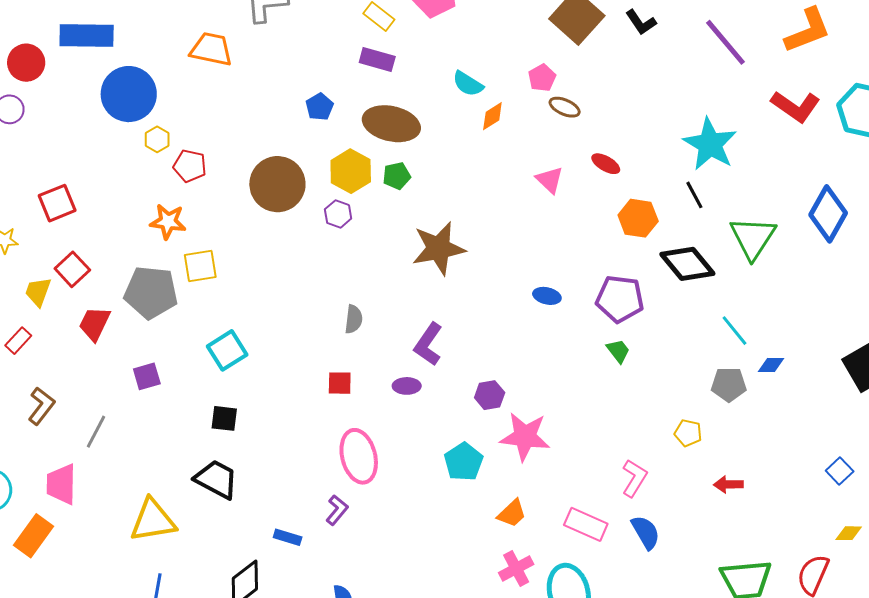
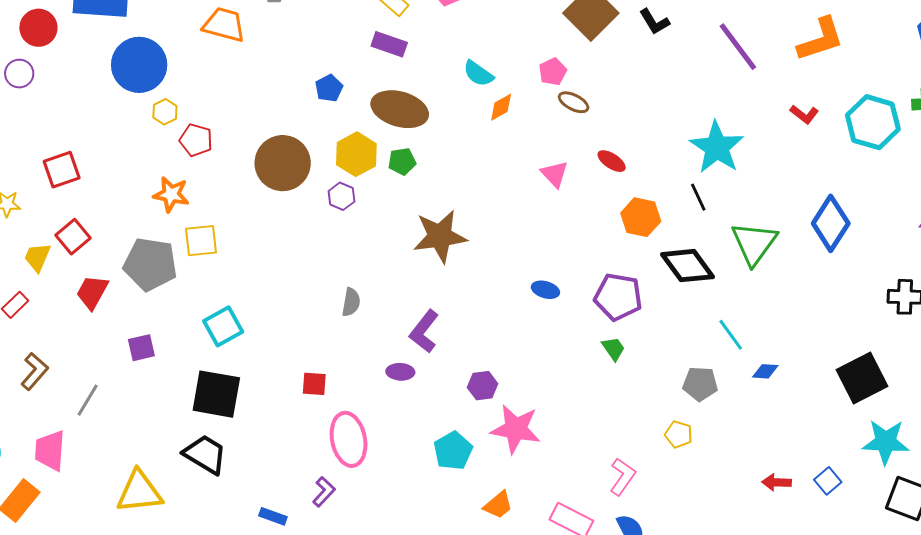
red L-shape: (796, 106) -> (804, 114), size x0.6
red square: (340, 383) -> (314, 384), moved
gray pentagon: (729, 384) -> (700, 384), moved
black square: (224, 418) -> (216, 394), size x1.8
red arrow: (728, 484) -> (777, 482), moved

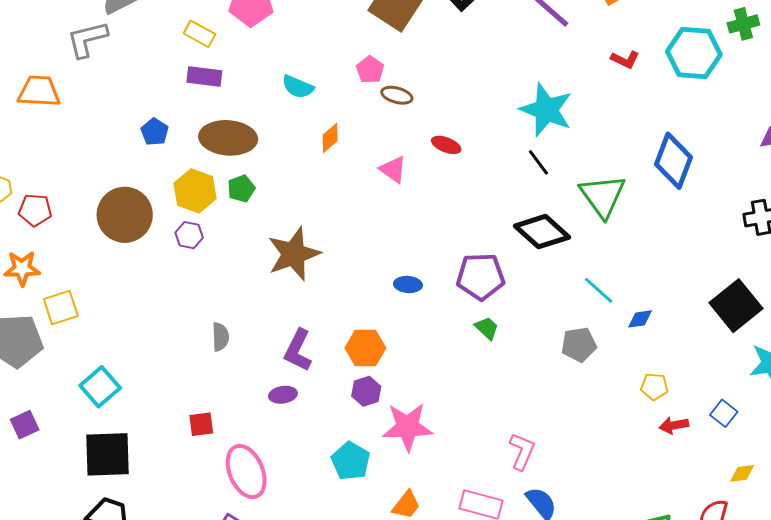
orange diamond: (501, 107) -> (330, 138), moved
orange hexagon: (641, 217) -> (365, 348), moved
yellow pentagon: (679, 434) -> (654, 387), moved

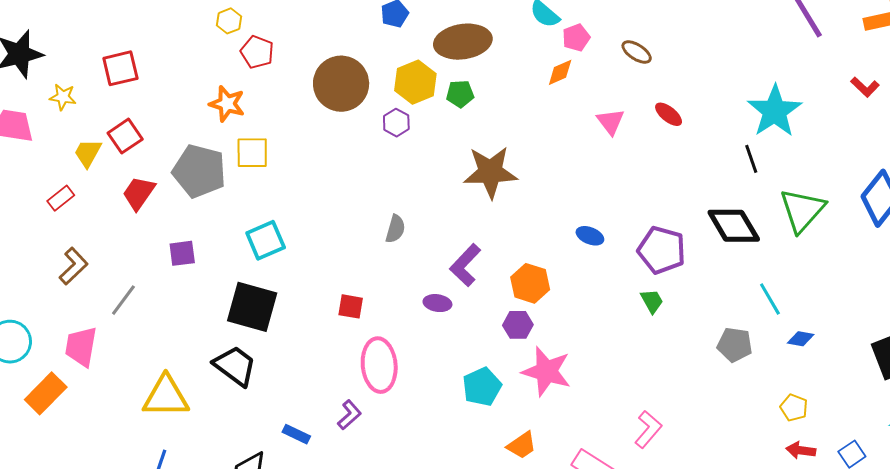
pink pentagon: (370, 70) -> (576, 38), moved
brown ellipse: (228, 138) -> (463, 42), turned -30

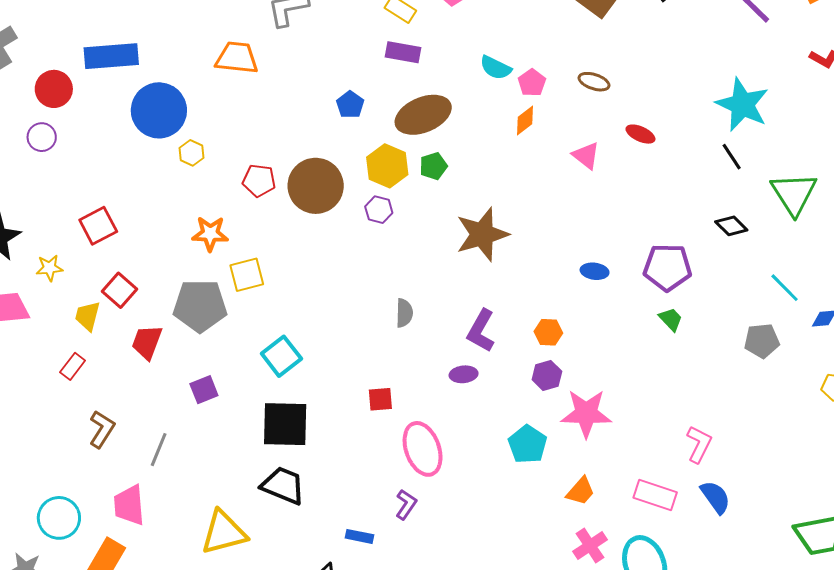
red pentagon: (257, 52) -> (259, 180), moved
black diamond: (734, 226) -> (731, 226), size x0.6
orange hexagon: (530, 283) -> (548, 332), size x0.7

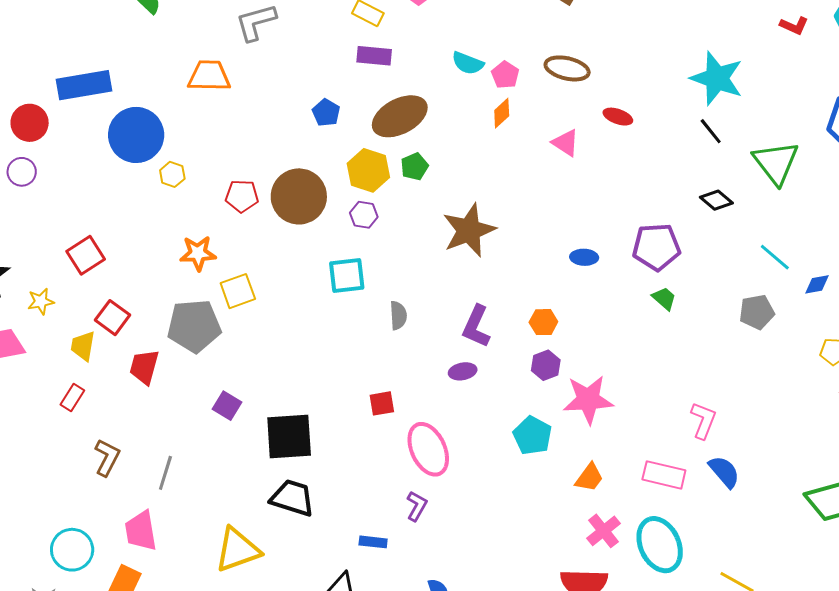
brown ellipse: (594, 82) -> (567, 68), size x1.4
cyan square: (281, 356) -> (347, 276), moved, turned 36
purple square: (204, 390) -> (227, 406), moved, turned -32

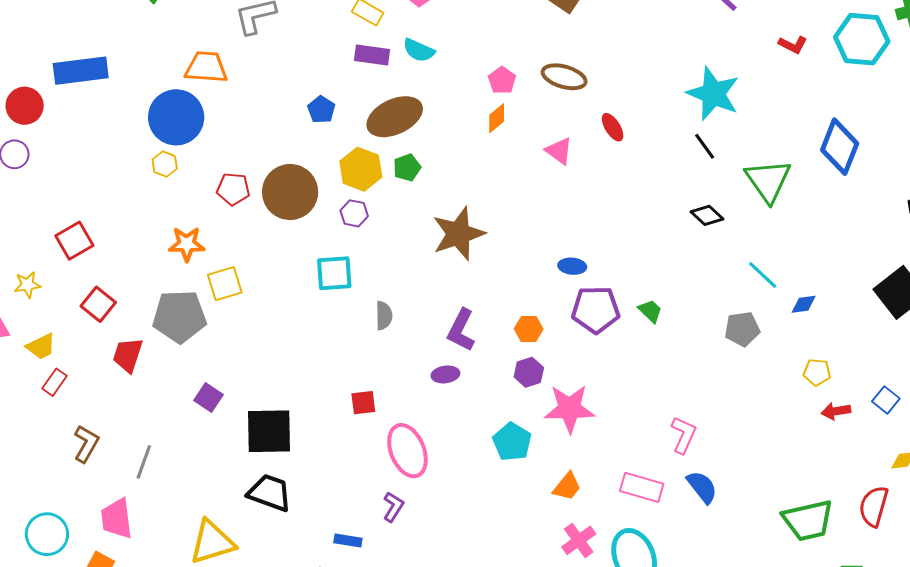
cyan semicircle: (468, 63) -> (419, 50), moved
red ellipse: (618, 117) -> (613, 127), turned 36
blue circle: (136, 135) -> (176, 117), moved
purple pentagon: (656, 247) -> (596, 310), moved
yellow trapezoid: (83, 346) -> (41, 347), moved, turned -128

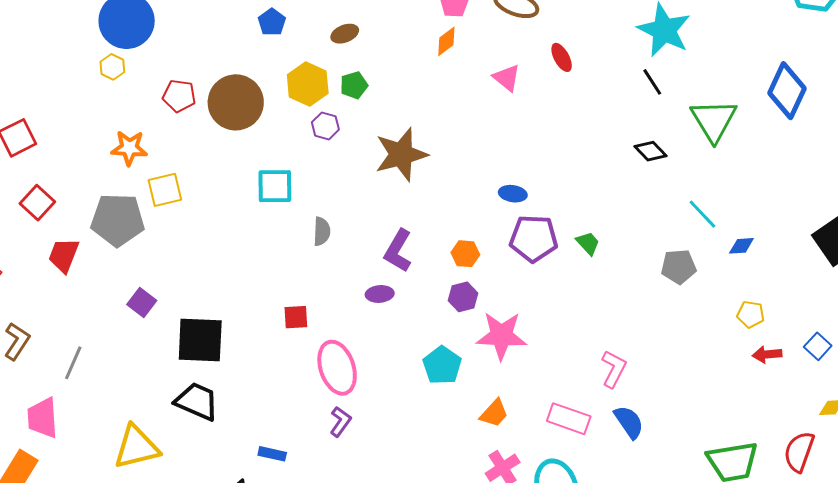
brown ellipse: (395, 117) -> (345, 34), size x0.5
purple hexagon: (354, 213) -> (325, 126), moved
purple L-shape: (393, 507) -> (340, 422), moved

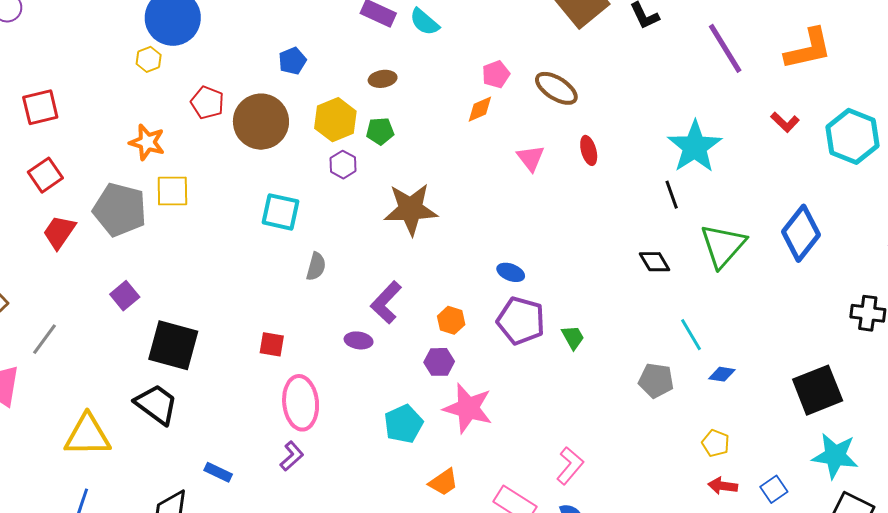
blue pentagon: (272, 22) -> (292, 61), moved

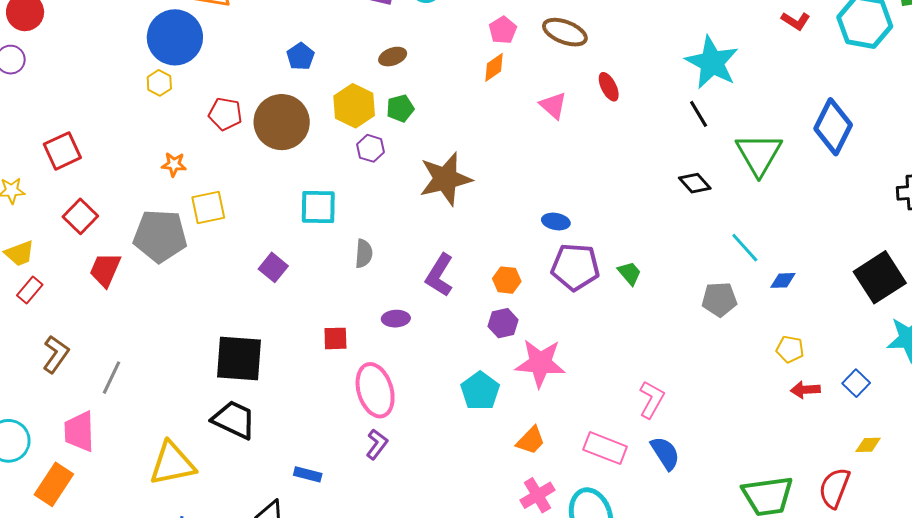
orange star: (147, 142) -> (174, 164), size x0.7
purple square: (125, 296) -> (273, 267), moved
purple ellipse: (359, 340) -> (396, 319), moved

